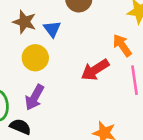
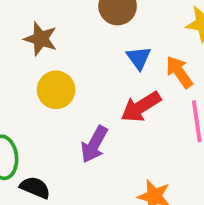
blue triangle: (52, 29) -> (139, 58), moved
purple arrow: (35, 97) -> (94, 144), moved

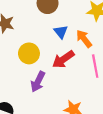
yellow circle: (56, 90) -> (29, 53), moved

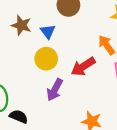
blue triangle: (61, 32) -> (48, 32), moved

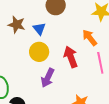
red arrow: (83, 67) -> (71, 57), turned 105

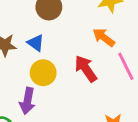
purple arrow: (48, 78) -> (27, 101), moved

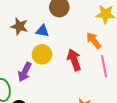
blue triangle: (36, 43) -> (42, 31), turned -40

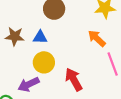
red arrow: (74, 60) -> (74, 80), moved
purple arrow: (25, 72) -> (29, 84), turned 48

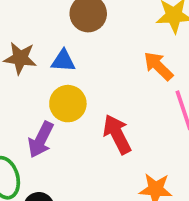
purple arrow: (29, 84) -> (41, 140), turned -40

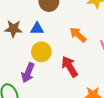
orange arrow: (158, 66) -> (78, 35), moved

